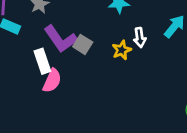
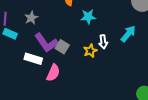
white rectangle: (42, 61) -> (33, 59), turned -54
pink semicircle: (52, 81) -> (53, 73), moved

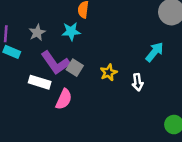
cyan star: (88, 17) -> (71, 31), moved
white arrow: (103, 42) -> (138, 82), moved

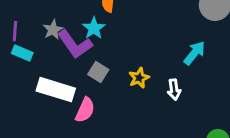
cyan star: (71, 31) -> (94, 28), turned -30
purple L-shape: (55, 63) -> (75, 44), moved
white rectangle: (40, 82) -> (56, 90), size x1.4

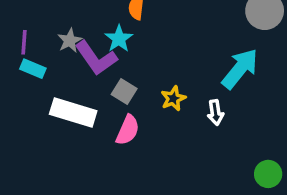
cyan arrow: (195, 53) -> (240, 69), size x1.4
pink semicircle: (85, 110) -> (128, 130), moved

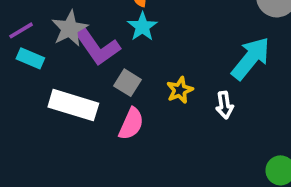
cyan star: (119, 39) -> (142, 27), moved
gray star: (70, 41) -> (70, 29), size x1.4
purple line: (24, 42) -> (21, 30), turned 55

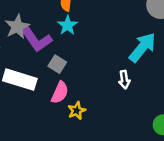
yellow star: (180, 90) -> (77, 111), moved

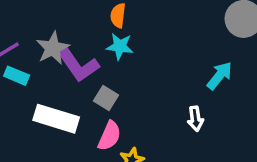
cyan star: (68, 25) -> (120, 46), turned -30
cyan arrow: (142, 47) -> (220, 76), size x0.7

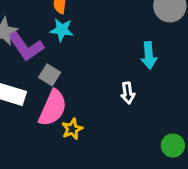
cyan arrow: (220, 76) -> (149, 55), turned 136
pink semicircle: (109, 136) -> (53, 108), size x1.4

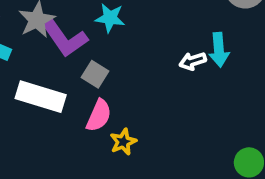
white arrow: (128, 93) -> (193, 61), moved, turned 80
pink semicircle: (53, 108) -> (99, 116), size x0.7

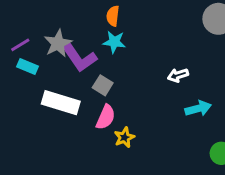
cyan arrow: (219, 50) -> (198, 108), moved, turned -100

